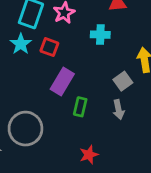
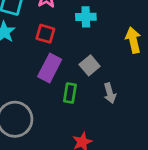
red square: (49, 47) -> (45, 34), moved
gray square: (123, 81) -> (90, 65), moved

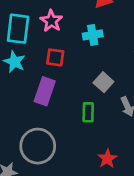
purple rectangle: (50, 68) -> (45, 91), moved

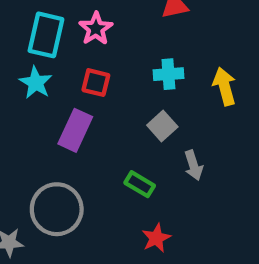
cyan cross: (93, 35) -> (168, 74), moved
green rectangle: (88, 112) -> (140, 184), moved, turned -66

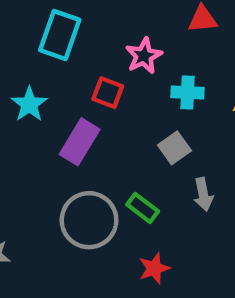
pink star: (96, 29) -> (144, 56), moved
cyan star: (36, 83) -> (29, 104), moved
gray circle: (57, 209) -> (89, 220), moved

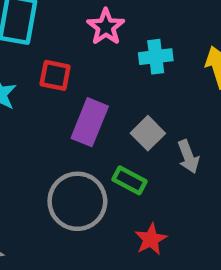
red square: (108, 93) -> (55, 75), moved
purple rectangle: (80, 142) -> (90, 122), moved
gray square: (174, 148) -> (148, 133), moved

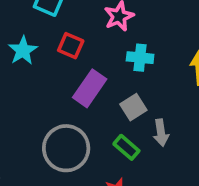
cyan cross: (156, 57) -> (140, 58), moved
green rectangle: (129, 180) -> (126, 147), moved

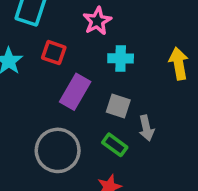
gray square: (133, 107) -> (118, 106), turned -35

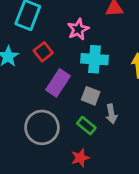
red square: (54, 53) -> (43, 52), turned 30
cyan cross: (121, 58) -> (95, 59), size x1.4

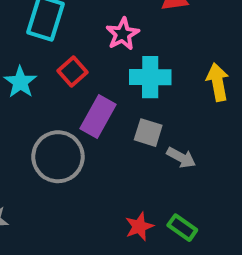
gray arrow: (111, 114) -> (181, 158), turned -48
green rectangle: (86, 126) -> (182, 228), moved
gray circle: (42, 127) -> (58, 157), moved

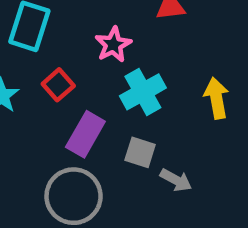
cyan cross: (150, 77) -> (143, 92), turned -30
gray circle: (58, 157) -> (74, 196), moved

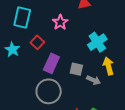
cyan cross: (143, 92) -> (97, 42), moved
yellow arrow: (216, 98) -> (108, 66), moved

